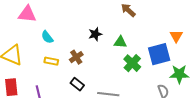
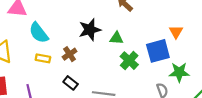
black star: (95, 34) -> (90, 30), size x1.5
cyan semicircle: (47, 37) -> (39, 33), size x1.5

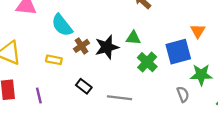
black star: (90, 30) -> (107, 47), moved
cyan semicircle: (39, 33) -> (62, 25), moved
brown cross: (70, 54) -> (82, 46), moved

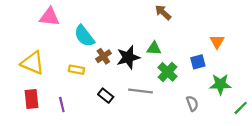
blue square: (178, 52) -> (198, 62), size x0.6
gray semicircle: (183, 94) -> (192, 103), moved
gray line: (120, 98) -> (141, 91), moved

